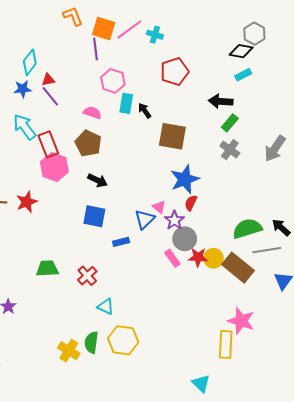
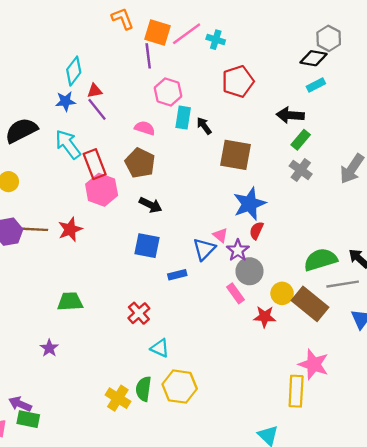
red star: (198, 257) -> (265, 317), moved
green trapezoid: (47, 269) -> (70, 302), moved

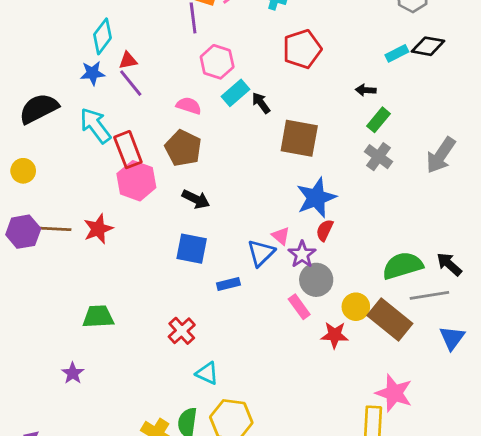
black diamond: (314, 58) -> (428, 46), moved
black arrow: (290, 115) -> (366, 90), size x0.6
cyan rectangle: (183, 118) -> (236, 93), turned 40

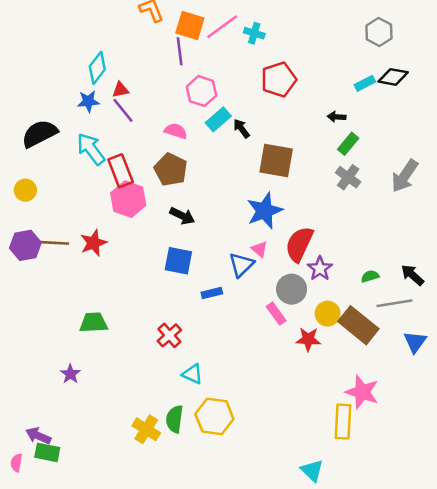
blue star: (316, 198) -> (265, 211), moved
red semicircle: (325, 230) -> (299, 244), size x1.8
purple star: (302, 254) -> (320, 269), moved
green semicircle: (403, 266) -> (370, 276), size x0.5

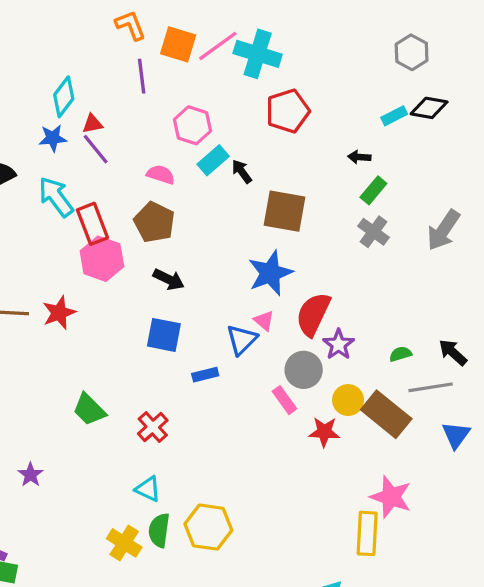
cyan cross: (254, 33) -> (258, 54), size x1.8
purple line: (180, 51) -> (142, 76), moved
green trapezoid: (94, 323) -> (89, 410), moved, turned -132
cyan triangle: (193, 374) -> (148, 489), moved

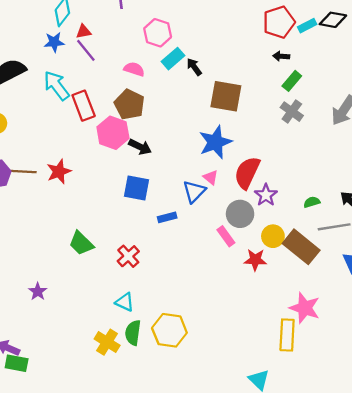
red pentagon: (288, 111) -> (279, 22), moved
pink hexagon: (102, 259) -> (113, 133), moved

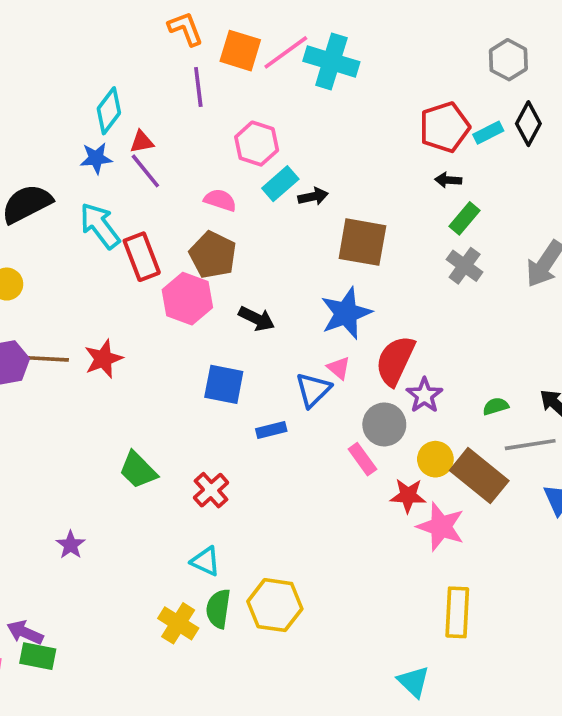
black diamond: (333, 20) -> (528, 124), turned -72
black arrow: (194, 67) -> (313, 196), turned 114
black arrow: (140, 147) -> (257, 319), moved
pink star: (305, 308) -> (441, 527), moved

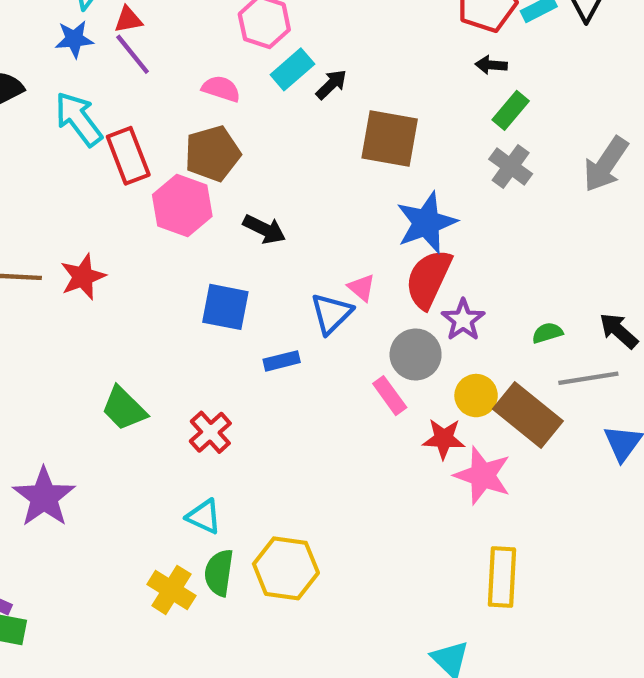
black arrow: (313, 196) -> (331, 84), turned -32
brown pentagon: (213, 255) -> (212, 154), turned 30
blue star: (346, 313) -> (426, 223), moved
purple star: (71, 545) -> (44, 497), size x1.8

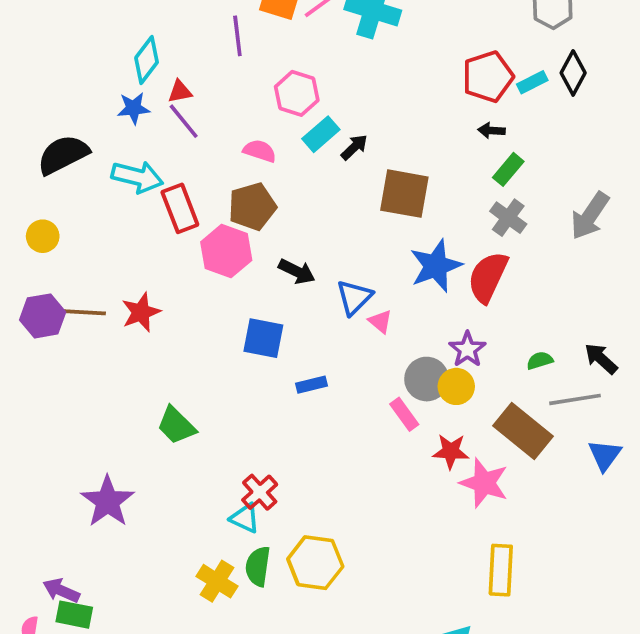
cyan arrow: (79, 119) -> (137, 177), turned 141
red semicircle: (429, 279) -> (488, 277), moved
blue triangle: (331, 313) -> (354, 297), moved
yellow circle: (476, 396) -> (456, 386), moved
red cross: (210, 432) -> (260, 492), moved

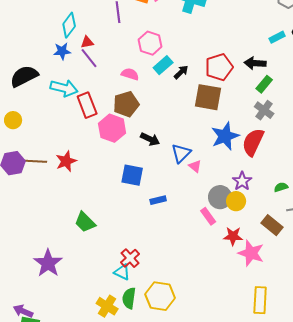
red pentagon: (488, 77) -> (219, 67), moved
black arrow: (492, 130) -> (255, 63), size x1.5
brown rectangle: (523, 431) -> (272, 225), size x0.7

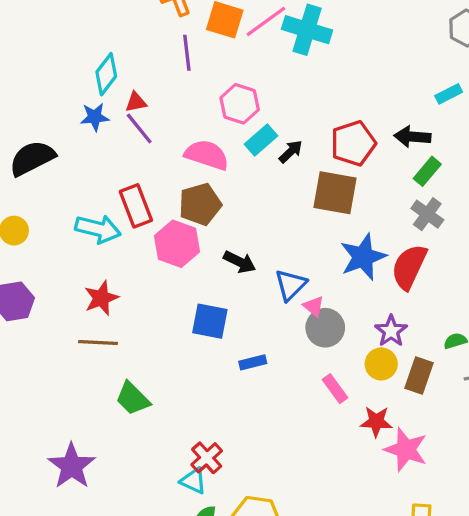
pink semicircle: (130, 74) -> (207, 155), size x1.5
cyan arrow: (64, 88) -> (98, 229), moved
brown line: (35, 161) -> (98, 343), moved
gray circle: (220, 197) -> (325, 328), moved
brown rectangle: (272, 225) -> (419, 375), moved, turned 70

